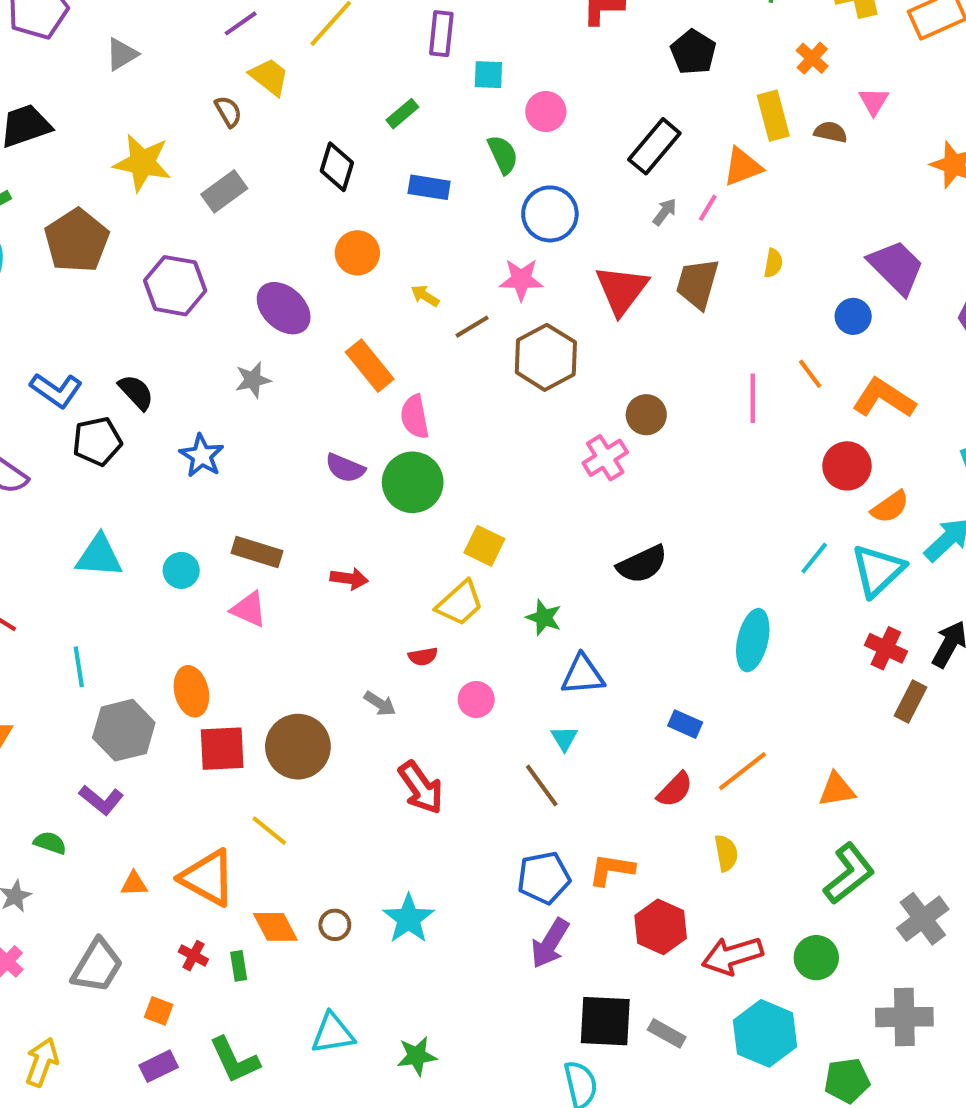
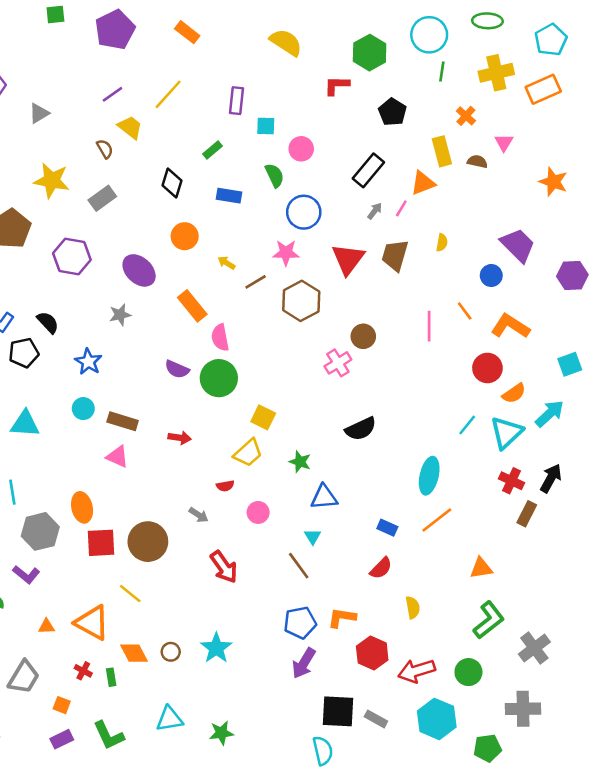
cyan circle: (181, 570) -> (83, 409), moved
orange line: (743, 771) -> (437, 520), moved

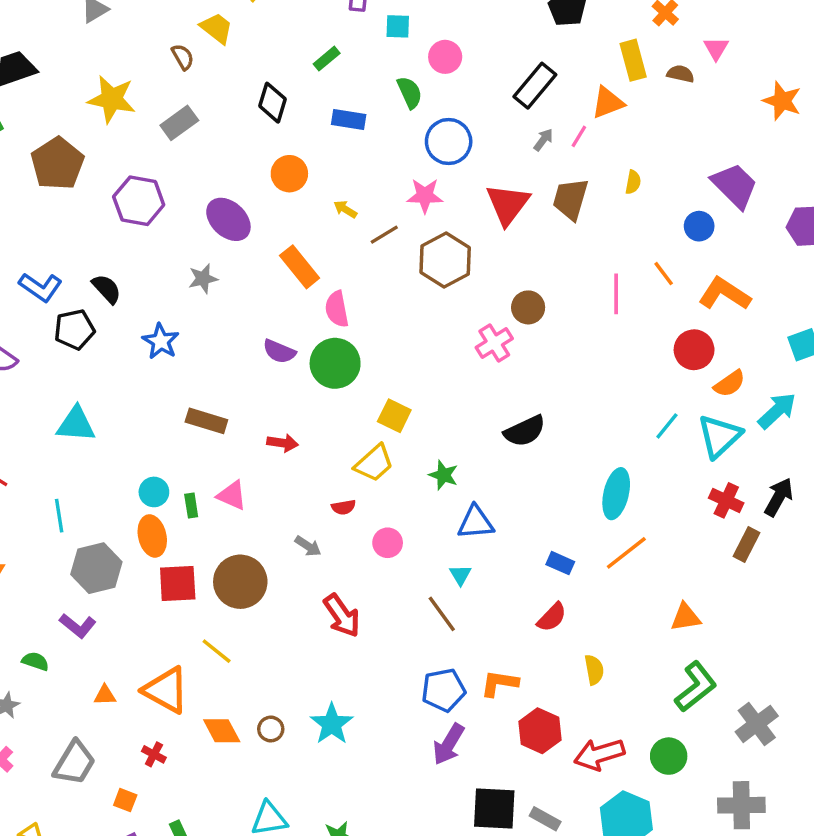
cyan circle: (83, 409) -> (154, 492), moved
pink triangle: (117, 457) -> (232, 495), moved
green rectangle: (111, 677) -> (191, 506), moved

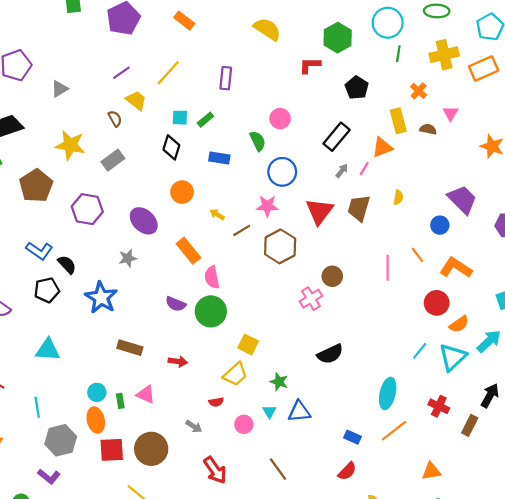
cyan square: (398, 26) -> (180, 118), moved
blue L-shape: (40, 287) -> (39, 251), moved
blue star: (161, 341) -> (101, 298), size x1.4
red cross: (726, 500) -> (439, 406), moved
cyan triangle: (460, 575) -> (269, 412), moved

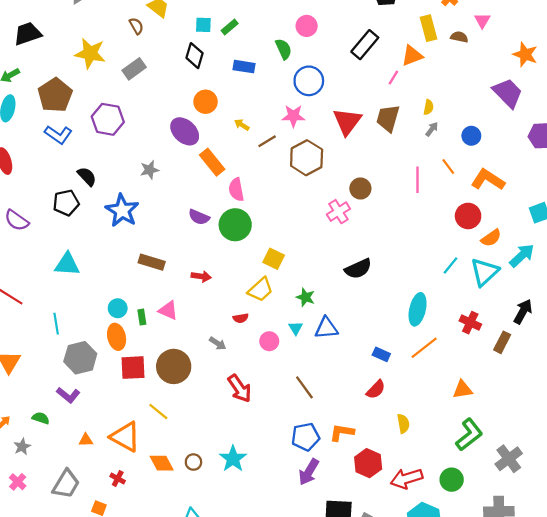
gray arrow: (342, 171) -> (432, 129), moved
purple trapezoid: (462, 200) -> (508, 93), moved
purple ellipse: (144, 221) -> (185, 131), moved
blue L-shape: (39, 251) -> (58, 135), moved

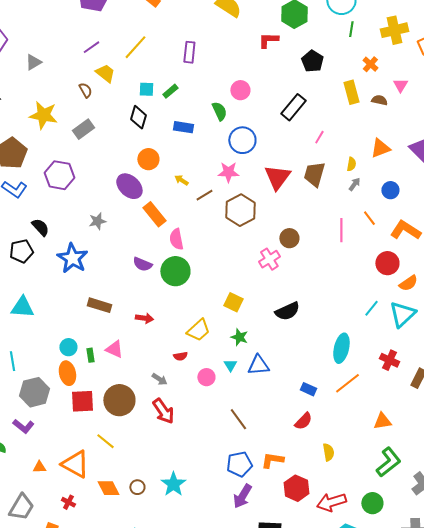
orange triangle: (412, 56) -> (380, 148), moved
yellow square: (274, 259) -> (233, 302), moved
red arrow: (240, 388) -> (163, 411), moved

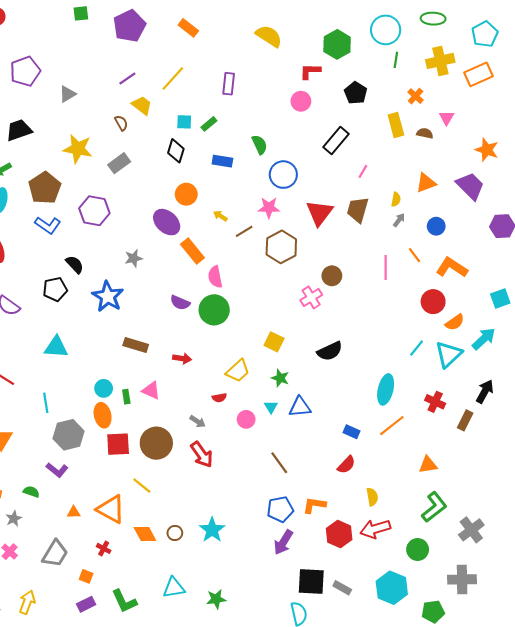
pink circle: (240, 90) -> (301, 101), moved
red arrow: (331, 502) -> (375, 529), moved

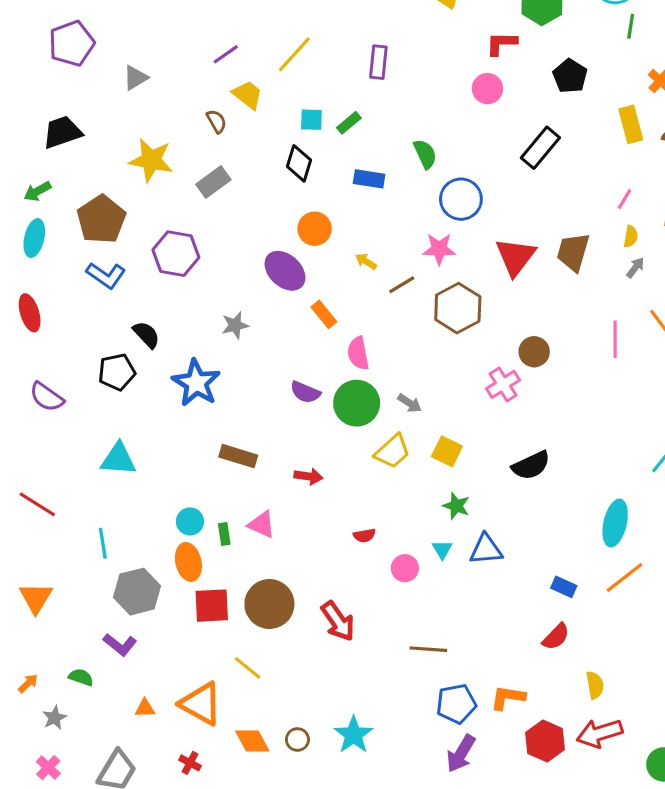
pink line: (363, 171) -> (624, 199), moved
orange rectangle: (192, 251) -> (324, 314), size x0.7
yellow trapezoid: (238, 371) -> (392, 451), moved
gray arrow: (198, 421) -> (410, 403), moved
brown line: (279, 463) -> (428, 649), moved, turned -50

